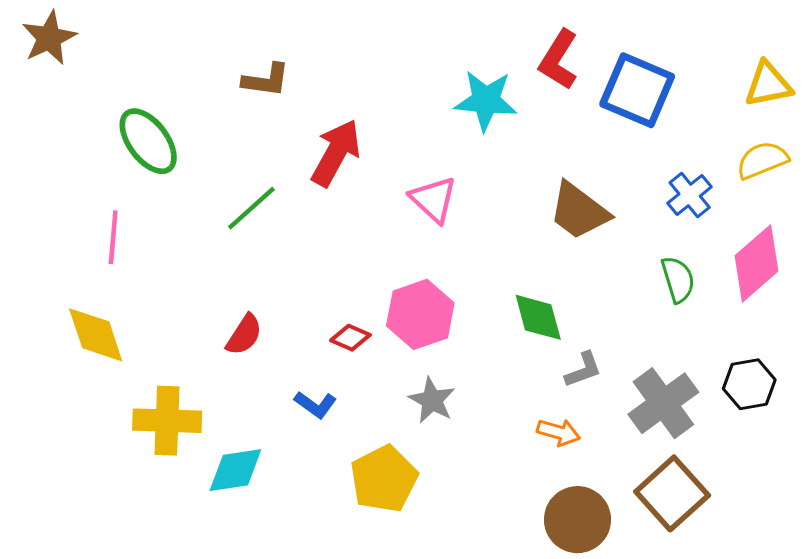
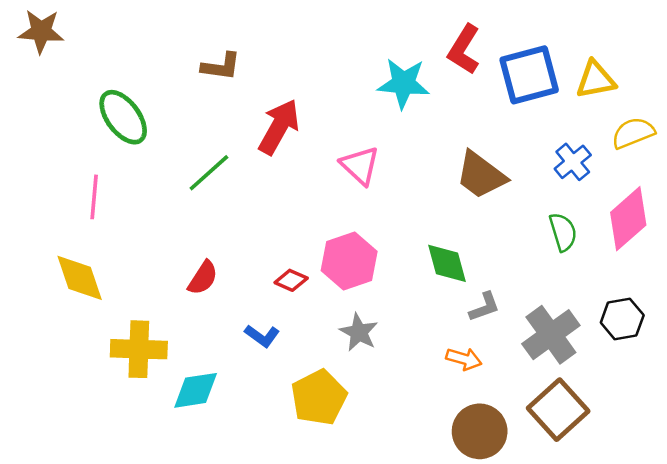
brown star: (49, 38) -> (41, 31), turned 30
yellow triangle: (768, 84) -> (596, 80), moved
blue square: (637, 90) -> (529, 75), turned -38

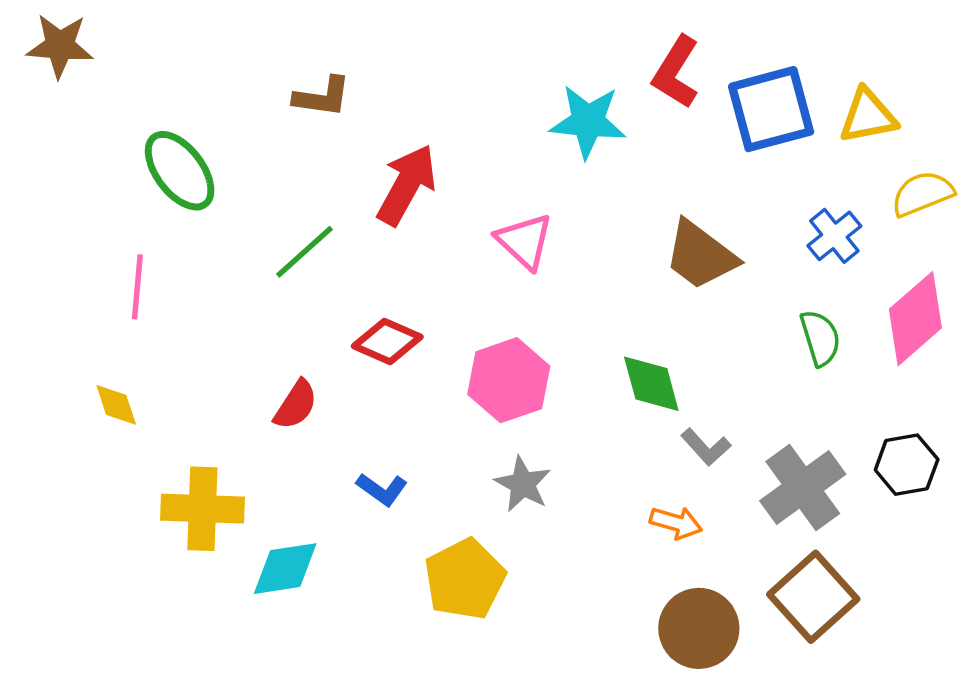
yellow diamond: (80, 278) -> (116, 405), size x0.6
red diamond: (291, 280) -> (387, 341), moved, size x1.4
gray L-shape: (484, 307) -> (706, 447), turned 68

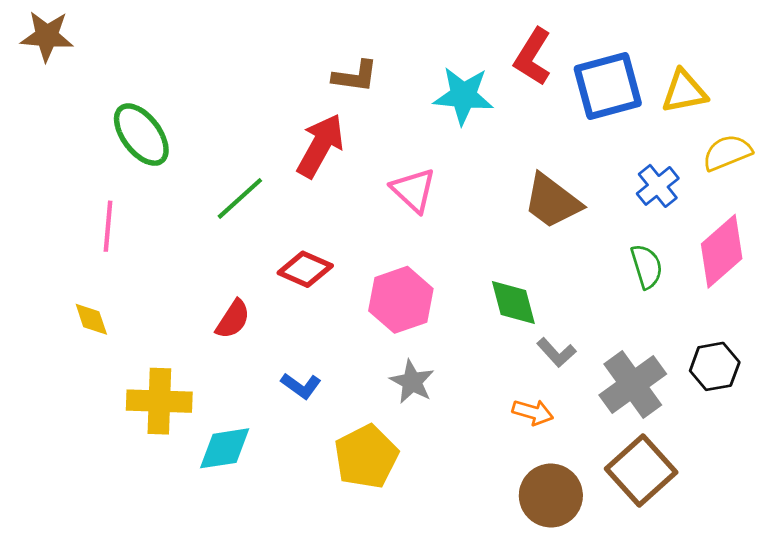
brown L-shape: (322, 97) -> (355, 76), moved

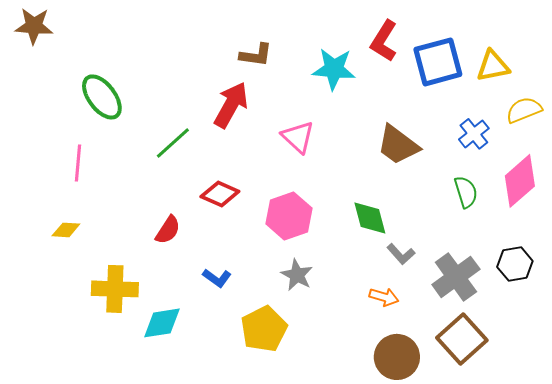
yellow diamond: (91, 319) -> (66, 230), turned -68

